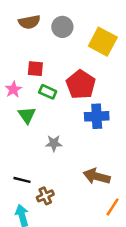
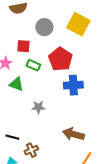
gray circle: (62, 27) -> (44, 27), moved
green triangle: (27, 115) -> (16, 84), turned -35

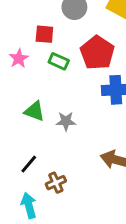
green triangle: (16, 84) -> (34, 111), moved
black line: (12, 137) -> (29, 164), turned -64

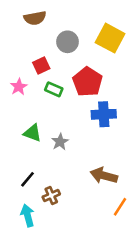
red square: (44, 34) -> (41, 66), turned -30
gray star: (66, 121) -> (60, 142), turned -30

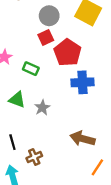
red square: (41, 66) -> (46, 38), moved
green rectangle: (54, 89) -> (31, 69), moved
black line: (27, 179) -> (12, 142), turned -56

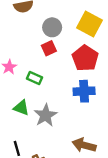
red pentagon: (68, 52) -> (85, 58), moved
gray star: (42, 108) -> (46, 115), size x1.5

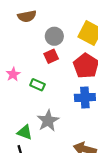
green triangle: (21, 108) -> (25, 132), moved

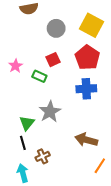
red square: (51, 56) -> (53, 60), moved
green triangle: (25, 132) -> (27, 123), turned 49

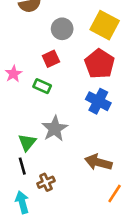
red square: (53, 60) -> (51, 59), moved
blue cross: (86, 89) -> (98, 101), turned 30

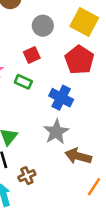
blue cross: (98, 101) -> (61, 98), moved
gray star: (55, 129) -> (56, 132), moved

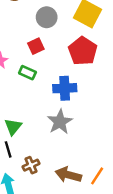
blue cross: (61, 98) -> (65, 88), turned -30
brown arrow: (78, 156) -> (68, 175), moved

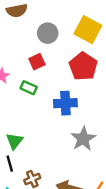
gray star: (60, 122) -> (83, 139), moved

